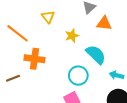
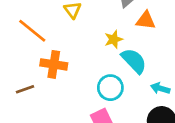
yellow star: (72, 36) -> (114, 39), moved

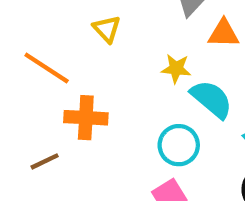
yellow star: (114, 39) -> (176, 69), turned 30

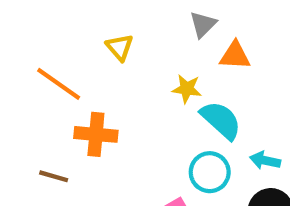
cyan circle: (179, 145) -> (210, 172), moved
brown line: (45, 161) -> (54, 176), turned 40

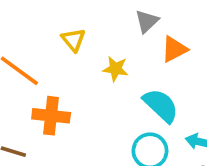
orange triangle: (235, 56) -> (174, 49), turned -32
yellow star: (187, 89) -> (116, 69), moved

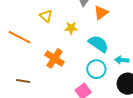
orange cross: (51, 116) -> (54, 58), moved, turned 36

